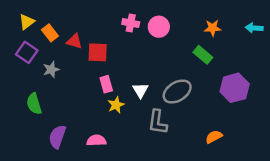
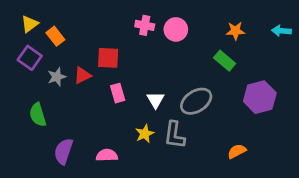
red triangle: (74, 41) -> (82, 75), moved, turned -42
yellow star: (116, 105) -> (145, 134), moved

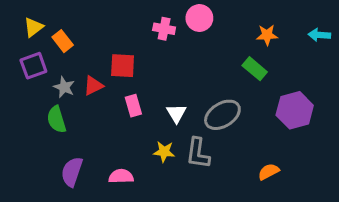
pink circle: (176, 29) -> (199, 18), moved
purple square: (30, 58) -> (33, 66), turned 35
gray star: (57, 77) -> (64, 87), turned -30
green semicircle: (38, 115) -> (56, 119), moved
yellow star: (145, 134) -> (164, 152), turned 30

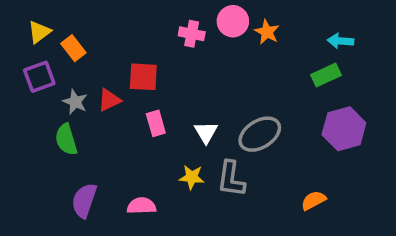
orange star: (267, 35) -> (267, 32), moved, turned 30
cyan arrow: (319, 35) -> (340, 41), moved
green rectangle: (255, 69) -> (326, 75), moved, turned -65

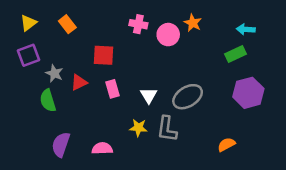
pink circle: (233, 21) -> (168, 35), moved
orange rectangle: (73, 48) -> (67, 24), moved
red triangle: (109, 100) -> (79, 82), moved

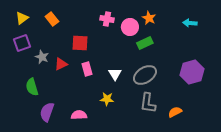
green rectangle: (235, 54) -> (145, 43), moved
green semicircle: (48, 101) -> (32, 87), moved
gray L-shape: (167, 129) -> (148, 103), moved

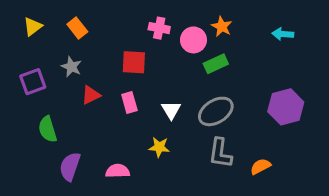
purple square: (22, 43) -> (33, 82), moved
red square: (80, 43) -> (134, 62), moved
gray star: (42, 57) -> (71, 67), moved

